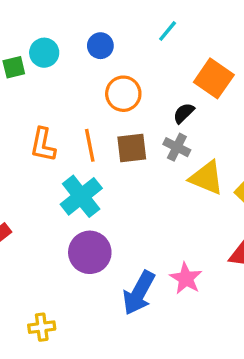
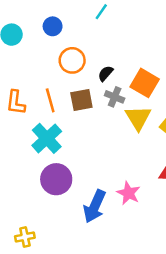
orange square: (214, 78) -> (145, 83), moved
black semicircle: (184, 113) -> (106, 73), moved
yellow triangle: (207, 178) -> (138, 118), turned 40

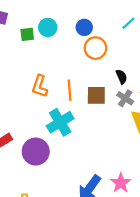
orange circle: (72, 60) -> (95, 48), moved
black semicircle: (106, 73) -> (121, 77), turned 104
purple circle: (56, 179) -> (36, 152), moved

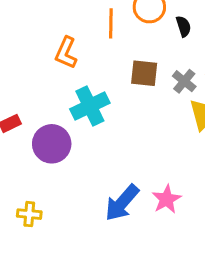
black semicircle: (121, 77) -> (183, 26), moved
orange line: (70, 90) -> (111, 23), moved

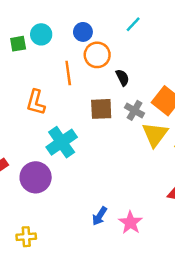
black semicircle: (183, 26) -> (122, 78), moved
pink star: (167, 199) -> (130, 223), moved
blue arrow: (122, 203) -> (99, 216), size x0.6

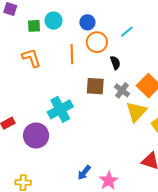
cyan line: (133, 24) -> (127, 32), moved
orange L-shape: (36, 102) -> (31, 58), moved, turned 140

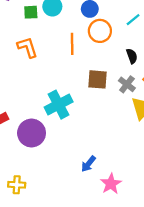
black semicircle: (115, 63) -> (132, 56), moved
blue arrow: (84, 173) -> (88, 164), moved

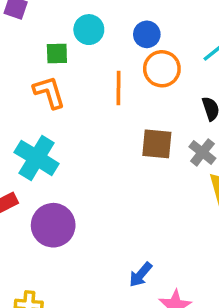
green square: (31, 12) -> (57, 54), moved
cyan cross: (59, 105) -> (37, 158), moved, turned -32

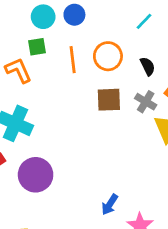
blue circle: (147, 34) -> (74, 15), moved
green square: (57, 54) -> (37, 47), moved
orange circle: (162, 69) -> (108, 56), moved

